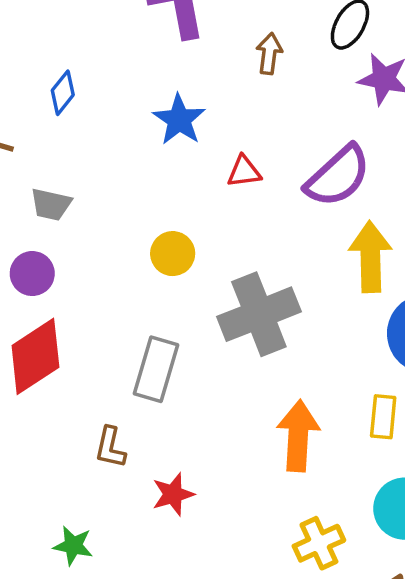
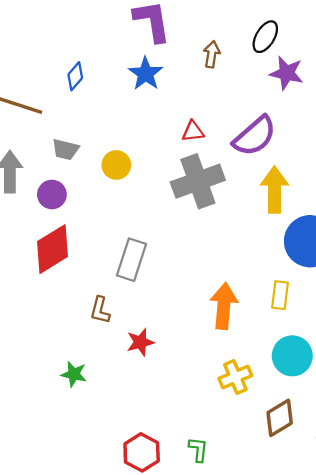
blue star: (179, 120) -> (146, 74), moved
yellow circle: (173, 254) -> (116, 165), moved
gray cross: (259, 314) -> (198, 181), moved

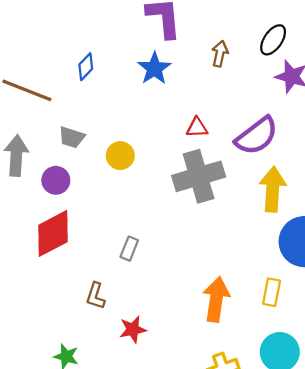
gray rectangle: (131, 260) -> (129, 249), size x0.6

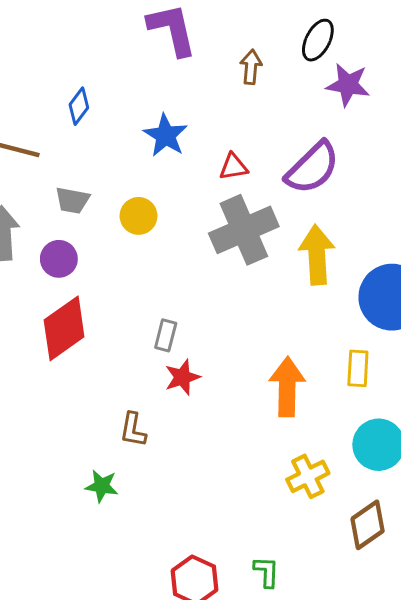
blue star: (154, 68) -> (166, 135), moved
yellow arrow: (273, 189) -> (317, 255), moved
brown L-shape: (96, 296) -> (133, 430), moved
red star: (133, 329) -> (182, 377), moved

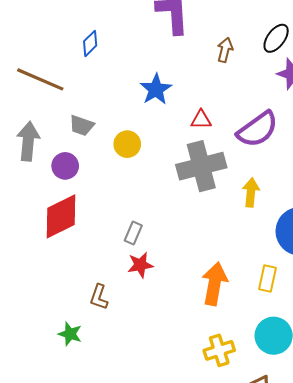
blue diamond: (79, 106) -> (90, 43), moved
yellow arrow: (317, 255) -> (251, 192), size x0.7

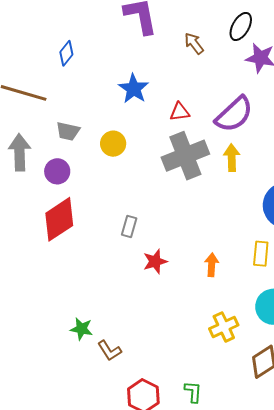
brown arrow: (225, 50) -> (194, 43), turned -45
yellow arrow: (251, 192) -> (232, 158), moved
red star: (140, 265) -> (155, 261), moved
orange arrow: (214, 284) -> (212, 265), size x0.6
brown L-shape: (99, 297) -> (109, 351), moved, turned -45

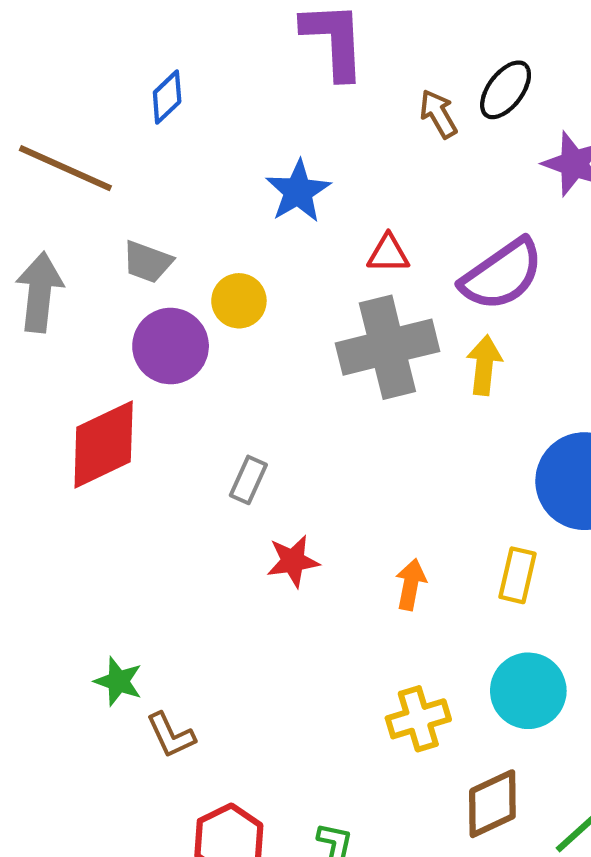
black ellipse: (241, 26) -> (506, 90), moved
purple circle: (57, 171) -> (171, 346), moved, size x1.4

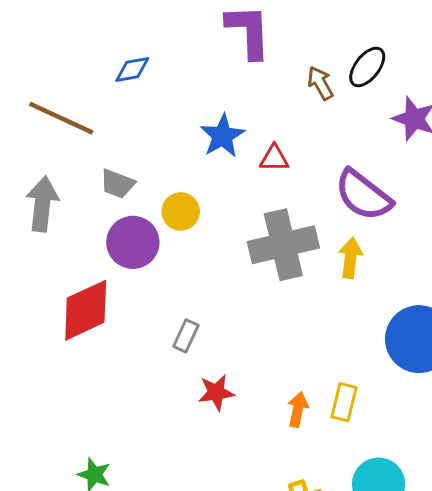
blue diamond: (167, 97) -> (132, 70), turned 33
red triangle: (388, 254) -> (274, 158), moved
purple semicircle: (502, 275) -> (363, 195), turned 72
yellow rectangle: (518, 575) -> (344, 402), moved

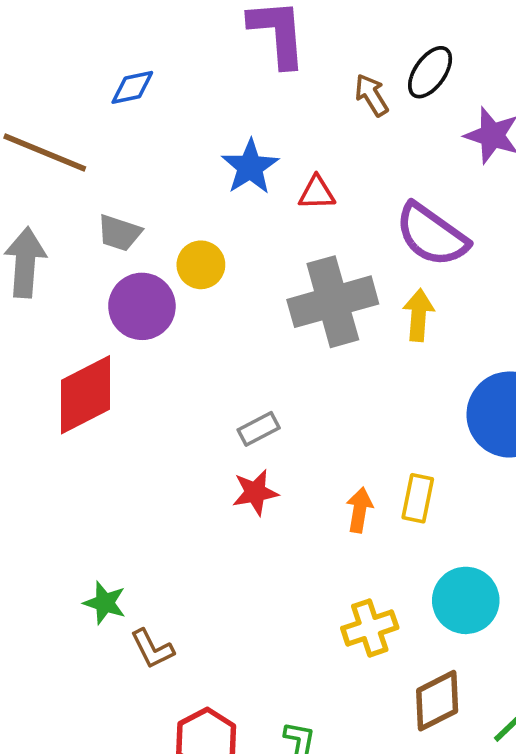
gray rectangle: (186, 336) -> (259, 429), moved, turned 40

